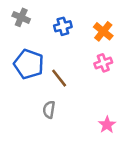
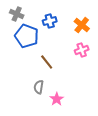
blue pentagon: (29, 64) -> (27, 36), moved
pink star: (107, 125) -> (57, 99), moved

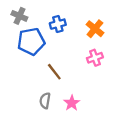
blue pentagon: (27, 36) -> (31, 41), turned -30
pink star: (57, 99) -> (72, 103), moved

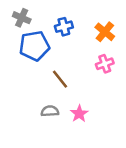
gray semicircle: (45, 101) -> (50, 111), turned 77

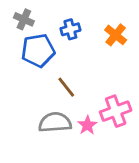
pink cross: (105, 64) -> (116, 111), moved, size x1.5
gray semicircle: (50, 111) -> (55, 122), size x1.6

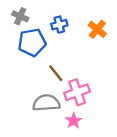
pink cross: (116, 111) -> (77, 92), moved
pink star: (87, 125) -> (74, 121), moved

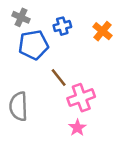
gray semicircle: (46, 103) -> (18, 106), moved, turned -88

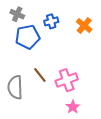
brown line: (59, 78) -> (40, 75), moved
pink star: (77, 128) -> (73, 107), moved

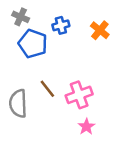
blue pentagon: (28, 37) -> (33, 44), turned 30

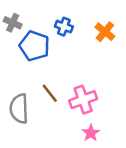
gray cross: (21, 17) -> (13, 23), moved
blue cross: (61, 25) -> (64, 27), turned 35

